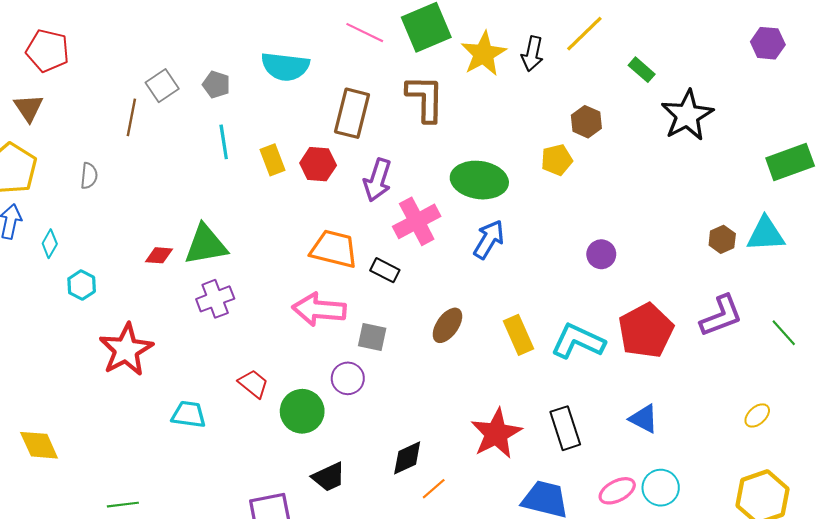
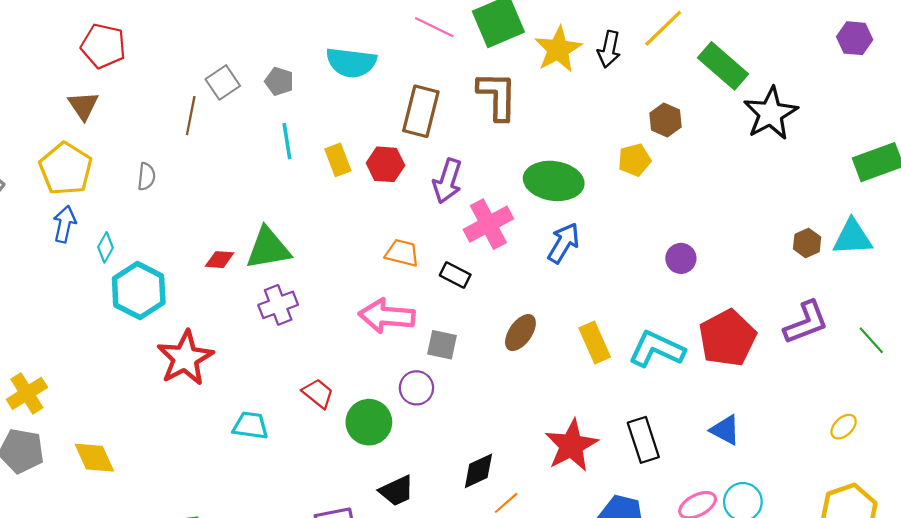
green rectangle: (642, 70) -> (723, 66), size x1.8
orange trapezoid: (334, 249) -> (402, 253), size x0.7
cyan hexagon: (82, 285) -> (139, 290), size x1.8

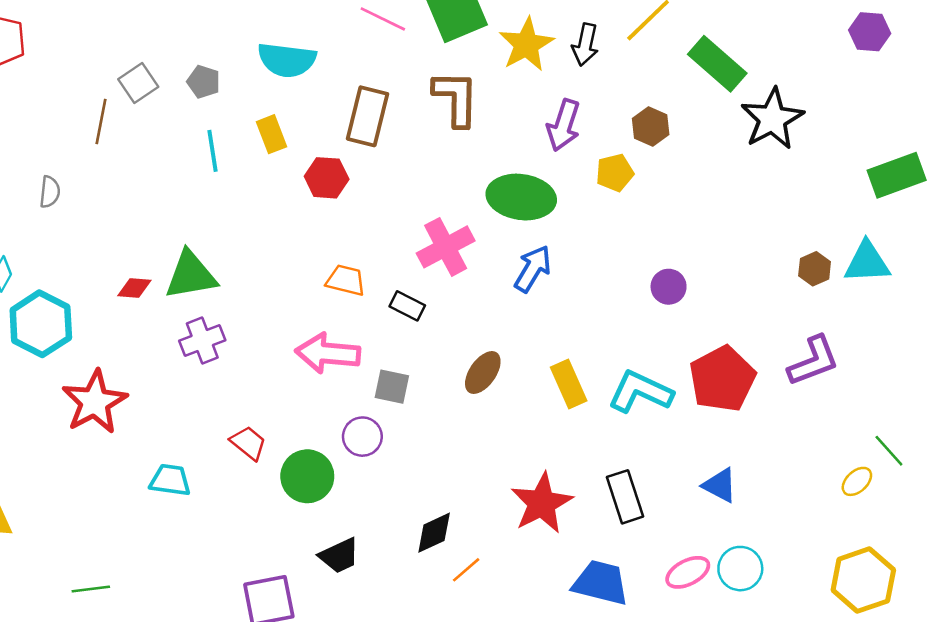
yellow rectangle: (338, 160) -> (271, 134), moved
purple arrow: (447, 181) -> (564, 125), moved
green line: (871, 340) -> (889, 451), moved

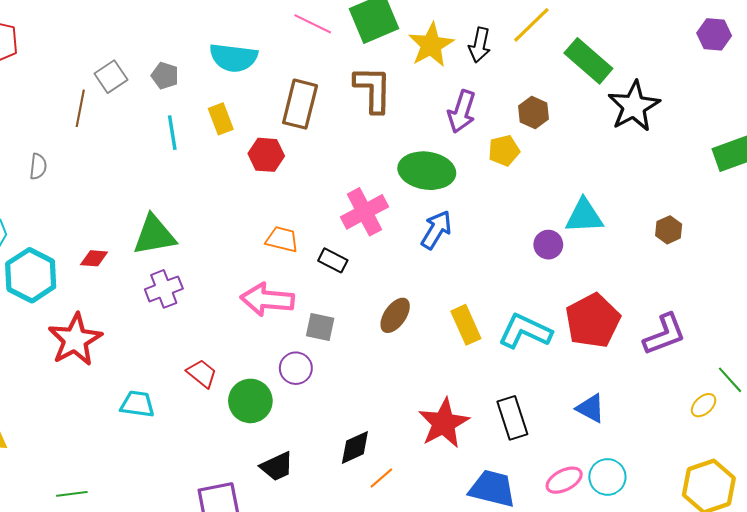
cyan triangle: (867, 262) -> (584, 216), moved
red diamond: (134, 288) -> (94, 258), moved
purple L-shape: (813, 361) -> (664, 334), moved

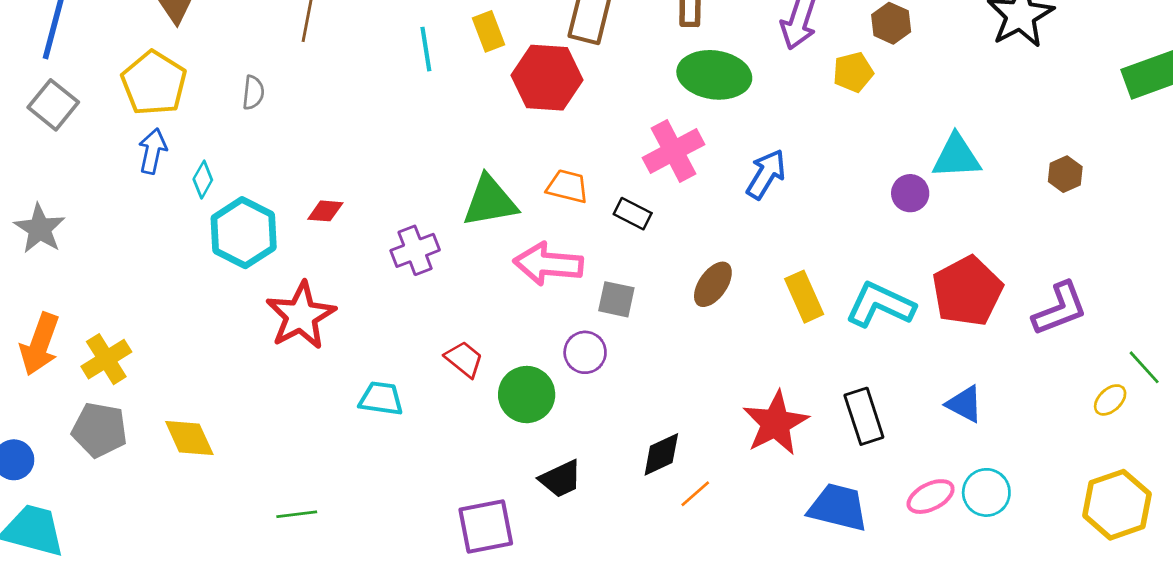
red hexagon: (266, 155) -> (547, 78), size x1.5
green ellipse: (427, 171) -> (714, 75), moved
green triangle: (154, 235) -> (490, 201), moved

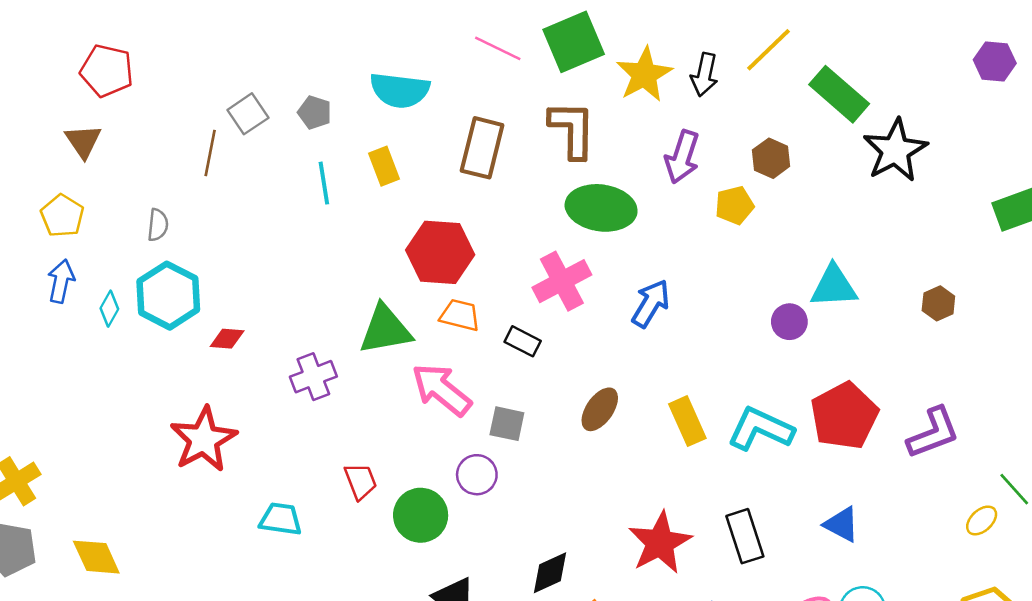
red hexagon: (547, 78) -> (440, 252), moved
yellow pentagon: (154, 83) -> (62, 216), size x0.7
cyan hexagon: (244, 233) -> (168, 296), moved
pink arrow: (548, 264) -> (442, 390), turned 34
red trapezoid: (464, 359) -> (360, 481), turned 30

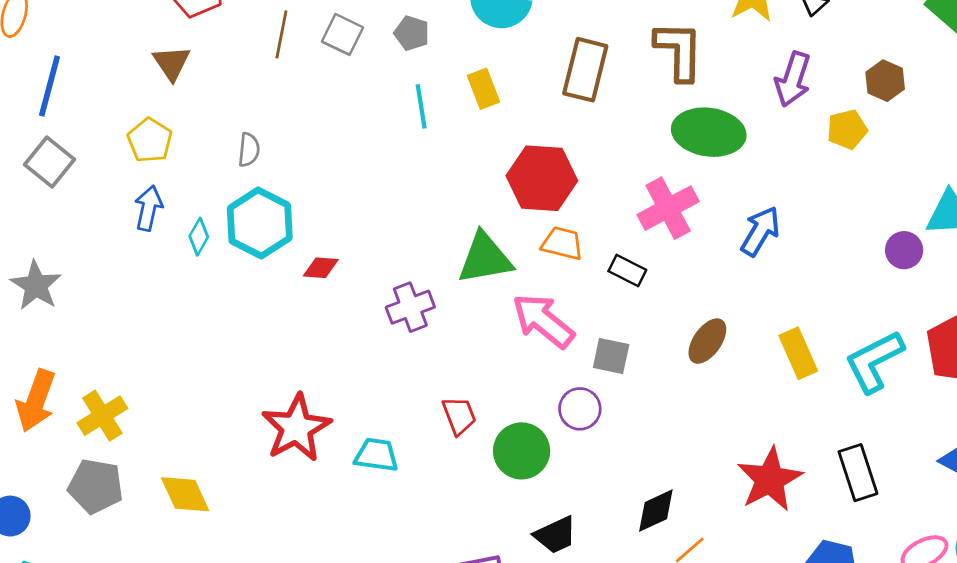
gray square: (248, 114) -> (342, 34), turned -30
brown line: (210, 153) -> (281, 34), moved
cyan L-shape: (761, 429) -> (874, 361), turned -52
red star: (204, 439) -> (296, 428), moved

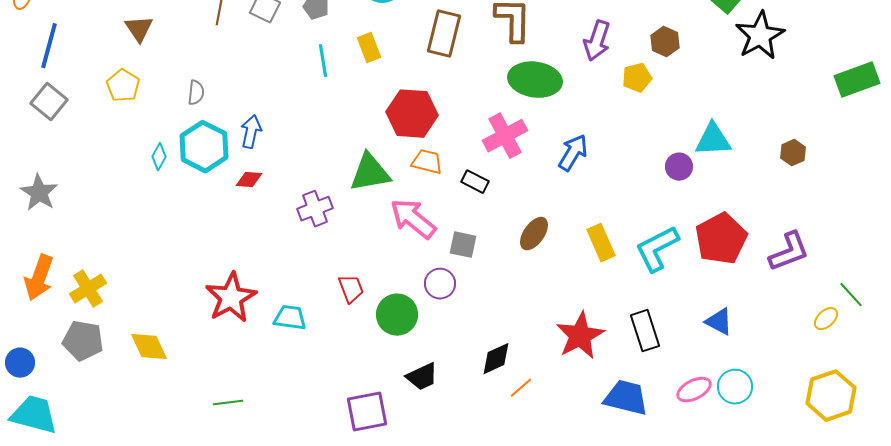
blue arrow: (149, 208) -> (251, 132), moved

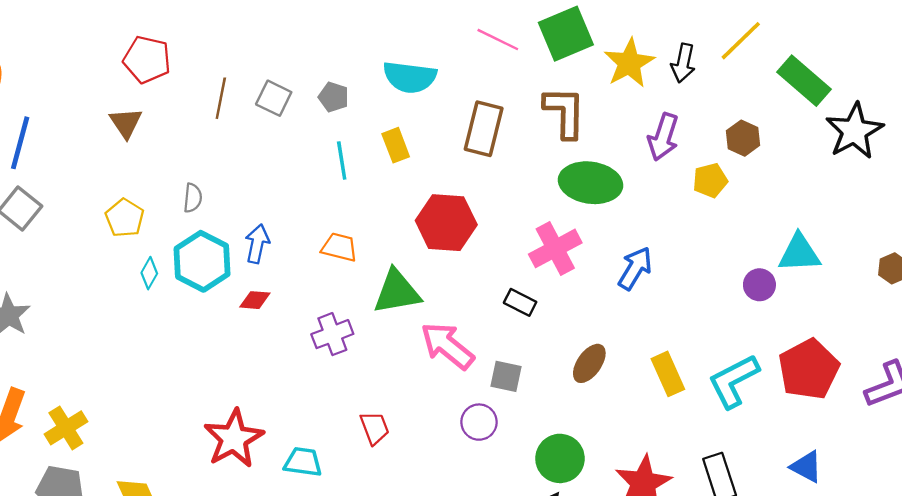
yellow pentagon: (123, 86) -> (125, 218), moved
orange trapezoid: (427, 162) -> (339, 247), moved
green circle: (397, 315) -> (560, 458), moved

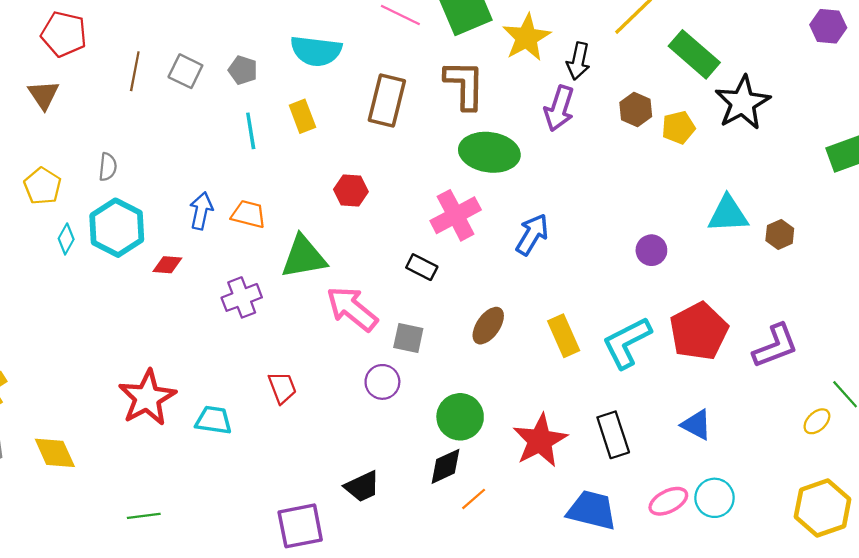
black arrow: (683, 63) -> (578, 61), moved
yellow pentagon: (710, 180) -> (678, 127), moved
red hexagon: (446, 223) -> (351, 191), size x0.6
blue arrow: (257, 244) -> (201, 211), moved
cyan triangle: (799, 253) -> (728, 214), moved

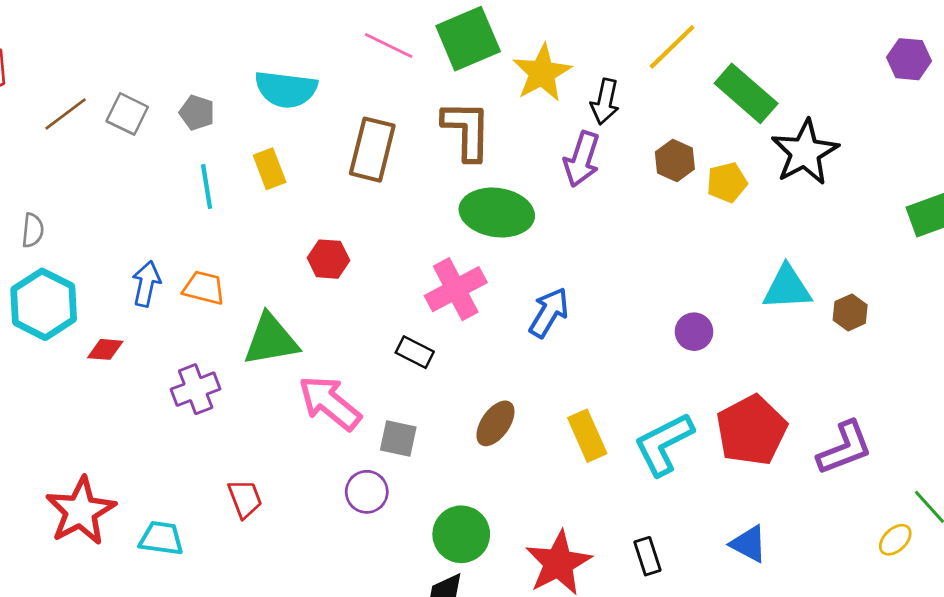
brown line: (135, 71) -> (66, 114), turned 42
black rectangle: (613, 435) -> (647, 556), size x0.7

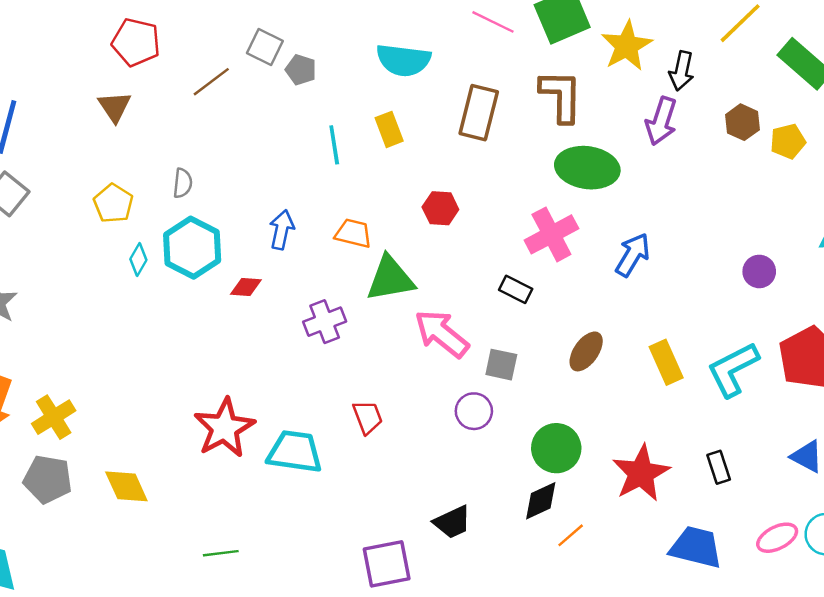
gray pentagon: (197, 113) -> (301, 70), moved
gray square: (127, 114) -> (265, 47), moved
orange trapezoid: (204, 288) -> (353, 233), moved
cyan trapezoid: (161, 538) -> (295, 452), size x1.4

